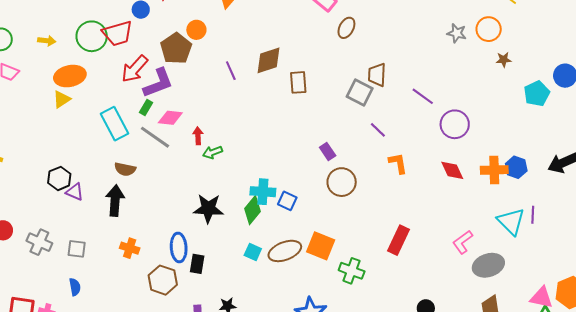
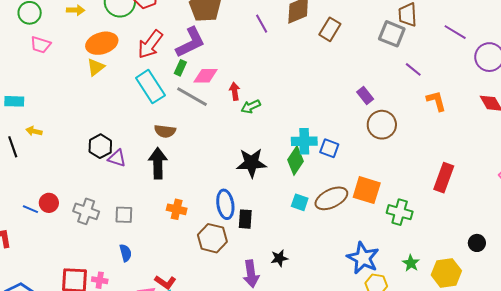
red arrow: (135, 69) -> (150, 44), moved
brown rectangle: (298, 82) -> (330, 29), turned 40

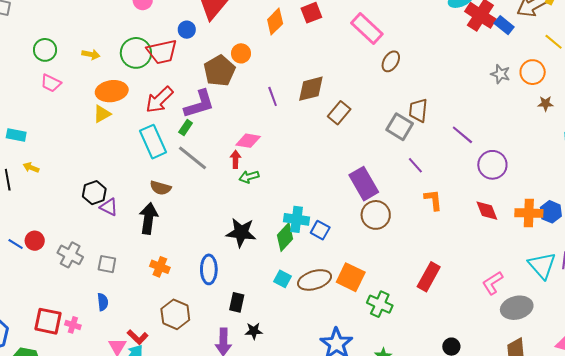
pink diamond: (206, 76) -> (248, 141), moved
purple rectangle: (365, 95) -> (364, 184), size x1.8
black rectangle: (245, 219) -> (237, 302), moved
brown hexagon: (212, 238) -> (175, 314), moved

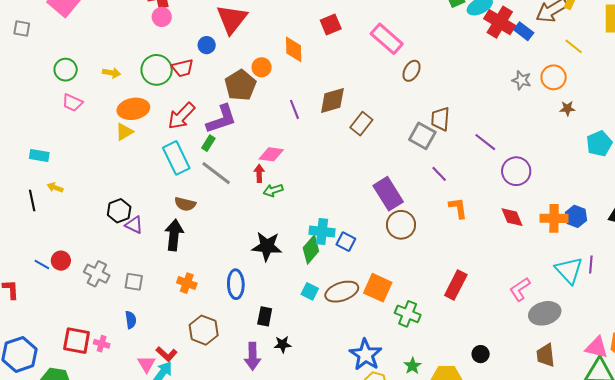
orange diamond: (275, 22) -> (294, 49), moved, turned -44
red trapezoid: (162, 52) -> (183, 68), size x0.7

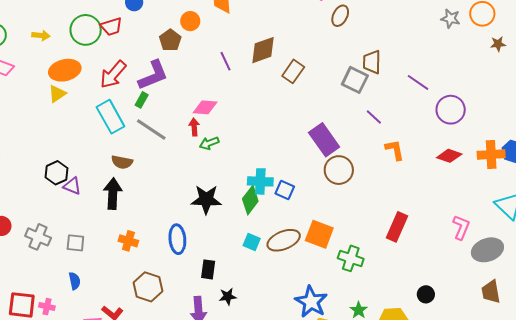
brown pentagon: (240, 85) -> (170, 40), size x0.7
red diamond: (512, 217) -> (449, 156), turned -45
pink L-shape: (520, 289) -> (461, 227), turned 150

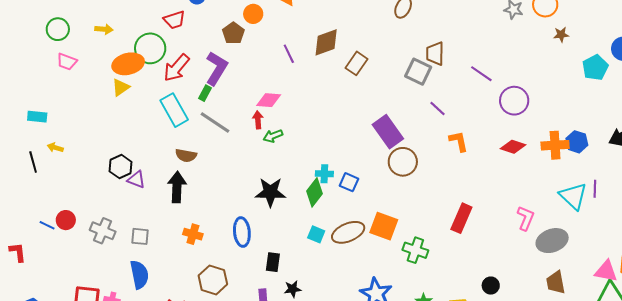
green circle: (86, 30) -> (150, 48), moved
purple L-shape: (153, 75) -> (217, 68), turned -36
cyan cross: (260, 181) -> (324, 174), size x0.7
blue semicircle: (75, 281) -> (139, 275), size x1.6

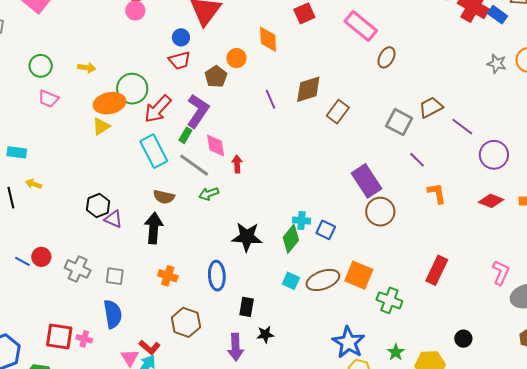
red trapezoid: (174, 20) -> (180, 60), moved
brown trapezoid: (435, 54) -> (431, 107), moved, turned 60
pink diamond: (269, 100) -> (216, 146), moved, turned 75
green arrow: (273, 136) -> (209, 194), moved

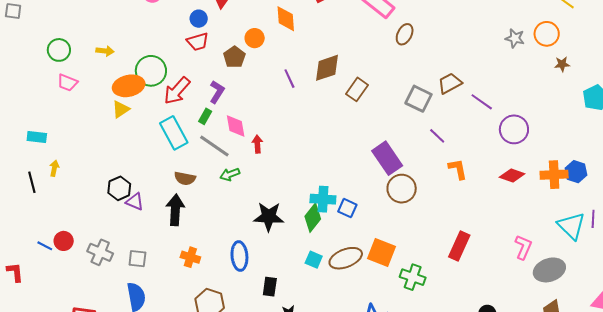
purple L-shape: (198, 111) -> (217, 92), size x0.7
yellow arrow: (34, 184) -> (54, 168), turned 84
cyan cross: (301, 221) -> (323, 199), size x1.4

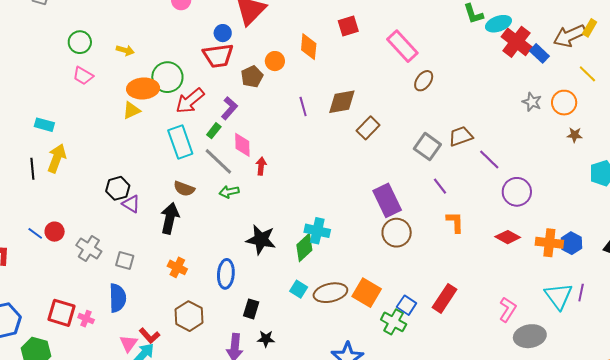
red trapezoid: (198, 42) -> (218, 56), size x1.4
yellow arrow: (54, 168) -> (57, 158), size x1.8
blue square: (347, 208) -> (407, 305), moved

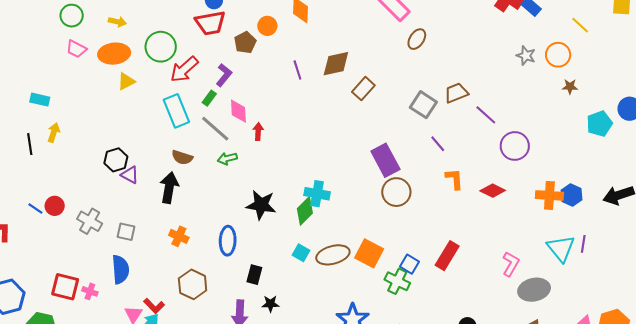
orange ellipse: (143, 88) -> (114, 54), moved
yellow arrow: (57, 158) -> (54, 133), size x0.7
red diamond: (508, 237) -> (493, 191), moved

